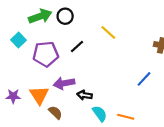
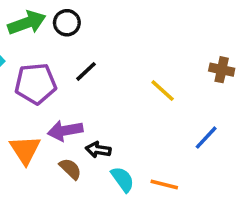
yellow line: (108, 32) -> (163, 91), moved
blue line: (144, 79) -> (206, 138), moved
brown semicircle: (55, 112) -> (70, 169), moved

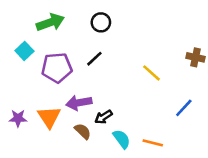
black circle: (67, 23) -> (101, 22), moved
black arrow: (98, 150) -> (103, 117), turned -42

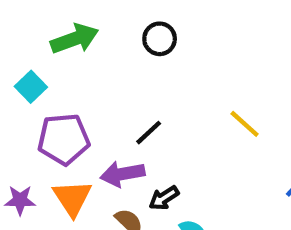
black line: (94, 59) -> (149, 133), moved
purple pentagon: (57, 68) -> (64, 139), moved

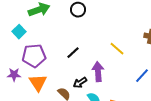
purple arrow: (122, 174) -> (98, 72), moved, turned 96
purple star: (20, 200) -> (14, 75), moved

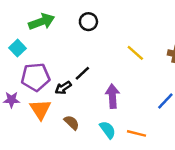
yellow line: (117, 49) -> (135, 53), moved
black arrow: (80, 83) -> (63, 88), moved

